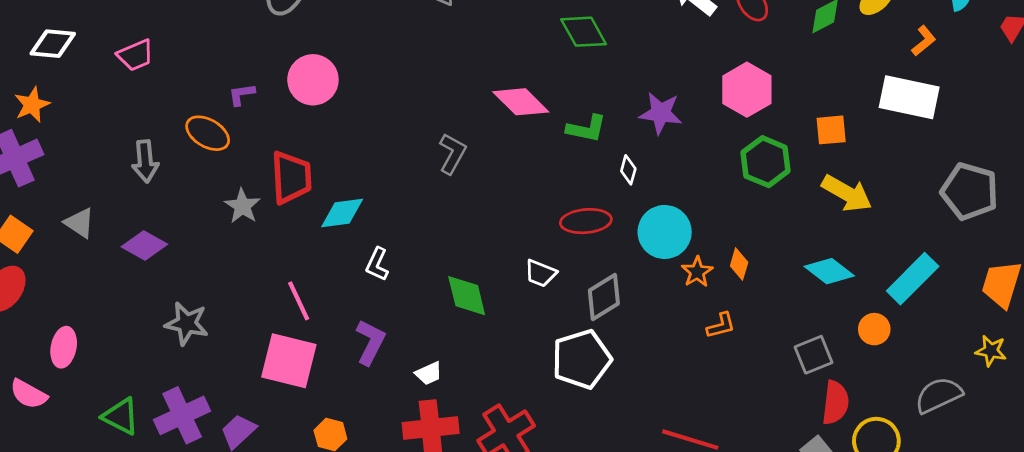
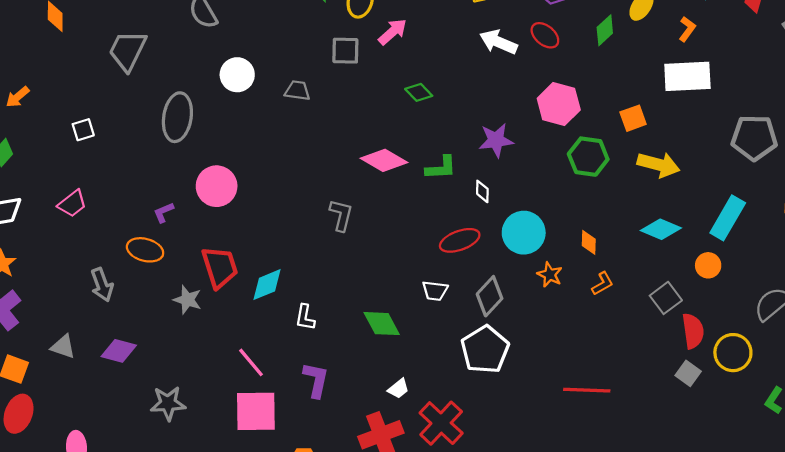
green diamond: (584, 32) -> (419, 92), size x0.7
orange star: (697, 272) -> (550, 275), moved
orange L-shape: (721, 326) -> (602, 284), moved
white trapezoid: (429, 373) -> (398, 389), moved

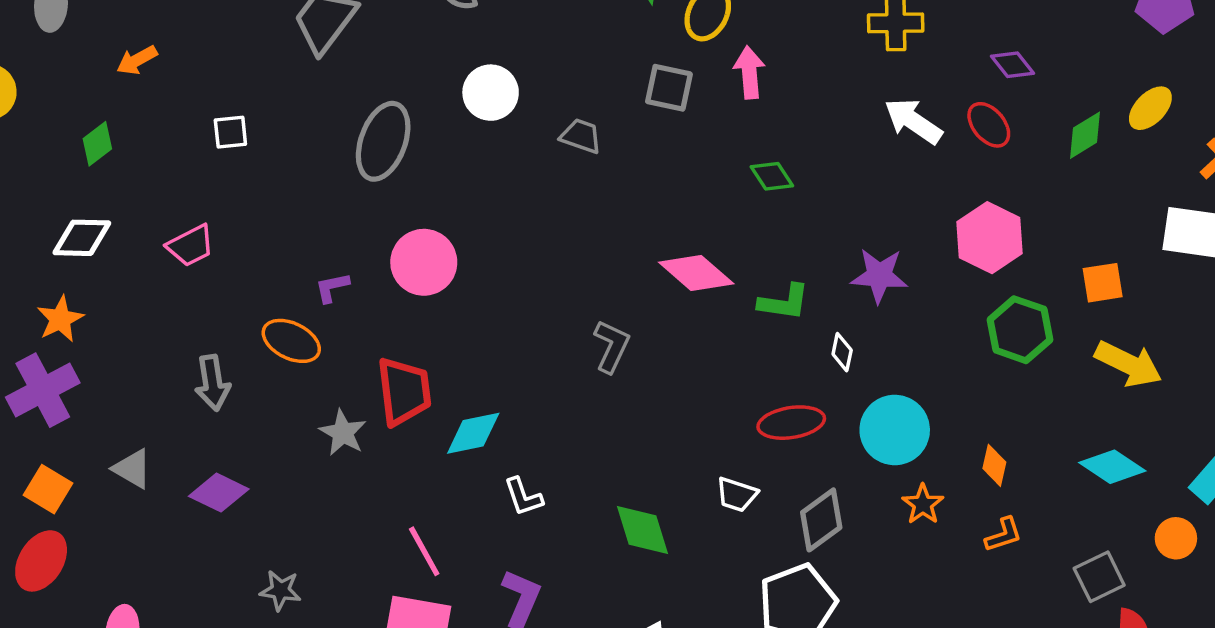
pink arrow: (393, 32) -> (749, 72), turned -64
white L-shape: (305, 317) -> (523, 497), turned -40
gray star: (168, 403) -> (280, 590), size x0.7

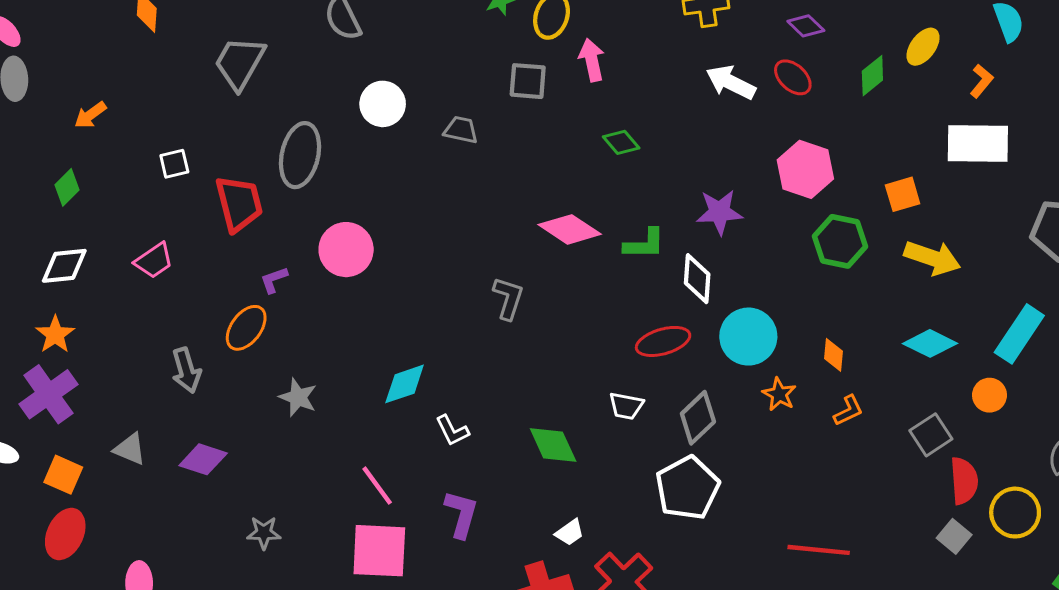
orange ellipse: (291, 341) -> (246, 328), turned -72
white diamond: (842, 352) -> (697, 279), size x1.6
red trapezoid: (404, 391) -> (239, 204), moved

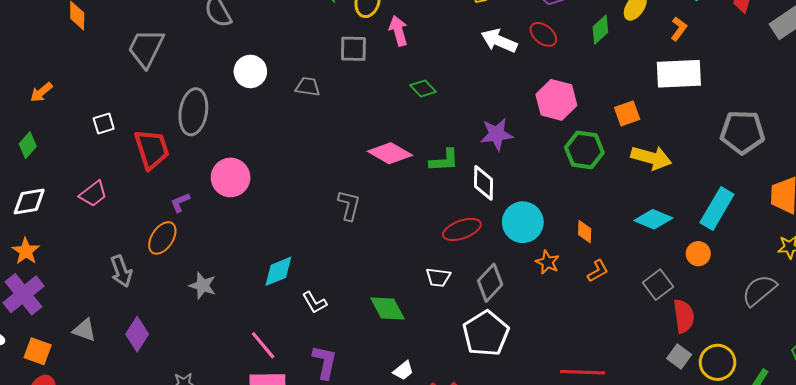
purple diamond: (203, 459) -> (137, 334), turned -72
yellow circle: (1015, 513) -> (718, 362), moved

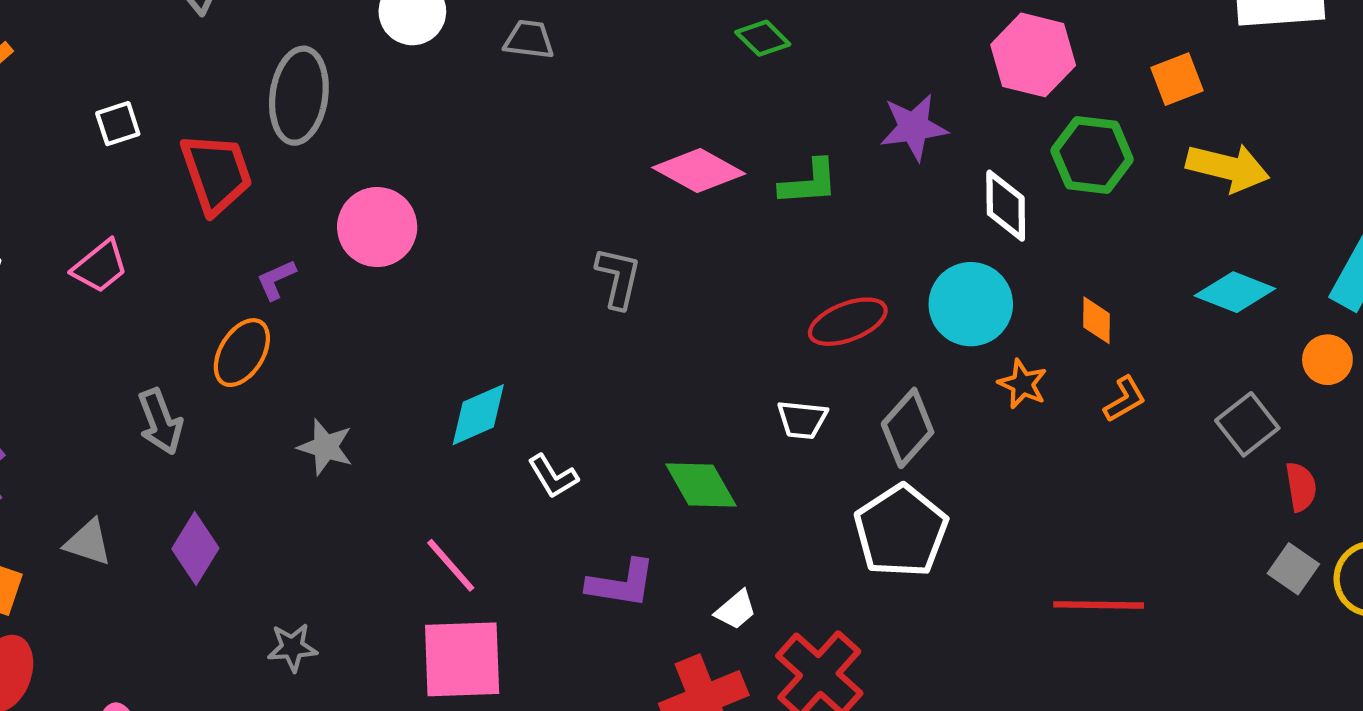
white diamond: (484, 183) -> (1006, 206), moved
red semicircle: (684, 316) -> (1301, 487), size x0.7
purple L-shape: (325, 362) -> (621, 584), moved, turned 88

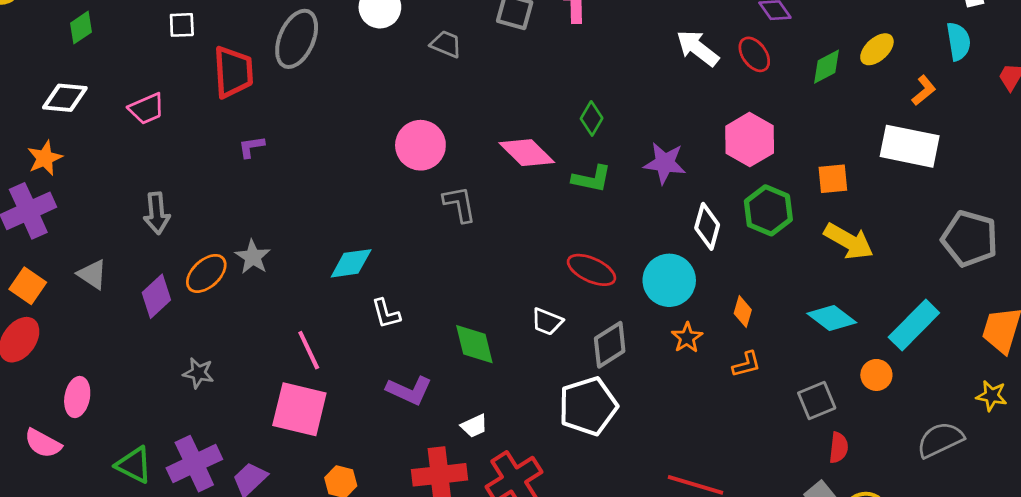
green diamond: (763, 38) -> (592, 118), moved, turned 60
pink circle: (377, 227) -> (420, 145), moved
gray L-shape: (618, 278) -> (460, 204), turned -39
red ellipse: (848, 322) -> (592, 270), turned 30
orange ellipse: (242, 353) -> (206, 273), moved

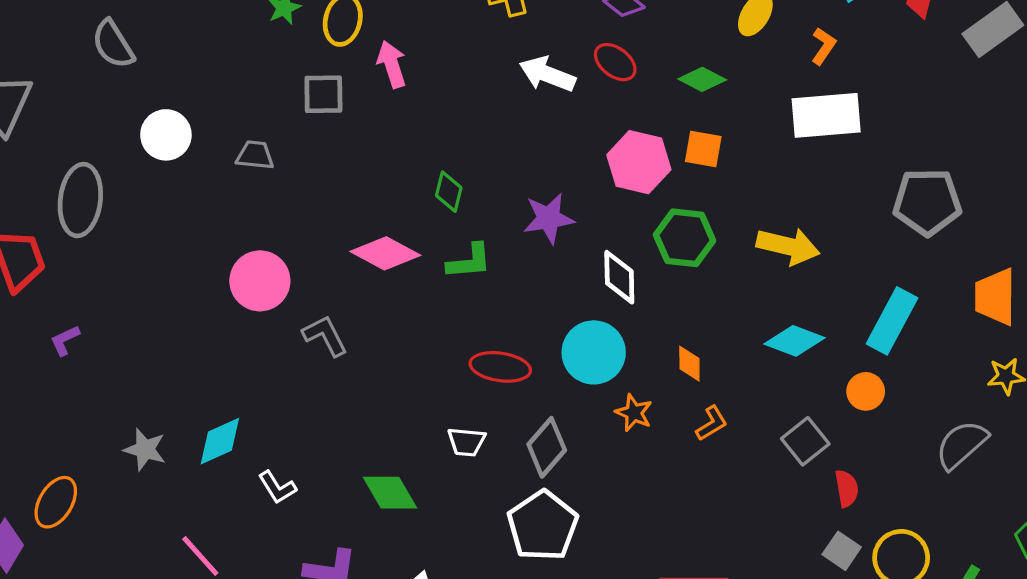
green diamond: (826, 67) -> (702, 79), moved, turned 72
orange square: (833, 179) -> (703, 149), moved, turned 32
gray star: (253, 257) -> (145, 449), moved

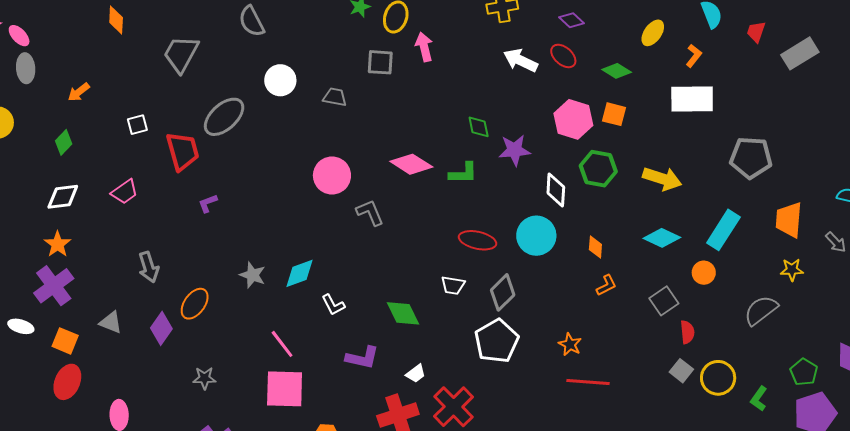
green diamond: (449, 192) -> (479, 127), moved, turned -30
gray ellipse: (80, 200) -> (224, 117), turned 36
orange star: (634, 413) -> (570, 344), moved

